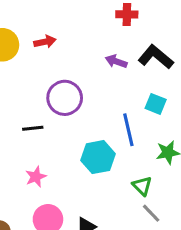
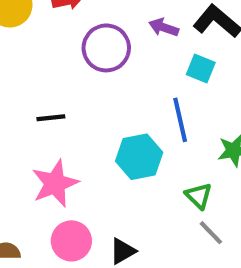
purple circle: (65, 98) -> (106, 48), moved
cyan square: (156, 104) -> (201, 68), moved
pink star: (36, 177) -> (55, 183), size x1.6

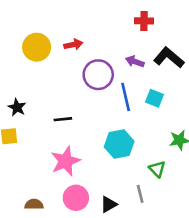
cyan square: (201, 68) -> (154, 98), moved
blue line: (180, 120) -> (126, 97), moved
gray line: (211, 233) -> (140, 194), moved, turned 30

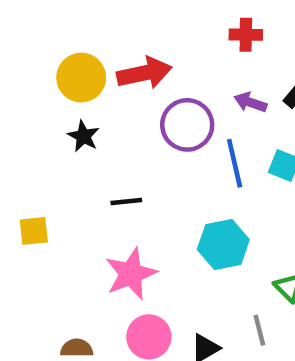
red cross: (144, 21) -> (246, 35), moved
red arrow: (73, 45) -> (144, 73), size x1.6
black star: (17, 107) -> (83, 136), moved

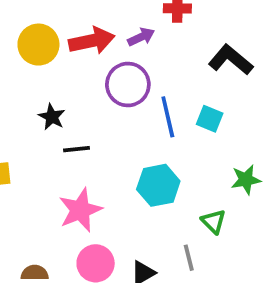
purple arrow: (250, 102) -> (141, 37), moved, turned 136
black star: (83, 136) -> (52, 117), moved

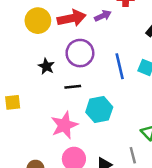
purple circle: (128, 84) -> (80, 53), moved
black line: (77, 149) -> (73, 87), moved
cyan hexagon: (158, 185) -> (99, 110), moved

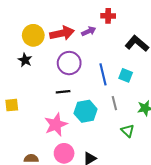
black star: (46, 66) -> (25, 60), moved
gray line: (133, 155) -> (114, 103), moved

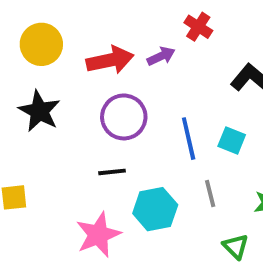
red cross: (108, 16) -> (198, 27), turned 32
yellow circle: (33, 35) -> (41, 44), moved
black star: (25, 60) -> (39, 111), size x1.5

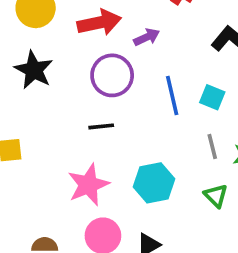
purple arrow: (161, 56) -> (147, 37), moved
gray line: (210, 193) -> (212, 146), moved
cyan hexagon: (155, 209) -> (154, 183), moved

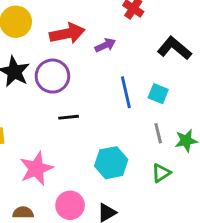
purple circle: (112, 75) -> (52, 76), moved
pink star: (88, 185) -> (36, 169), moved
green triangle: (216, 196) -> (161, 173), turned 42

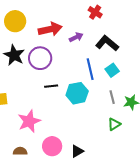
black L-shape: (174, 48) -> (107, 43), moved
cyan square: (158, 94) -> (112, 70), turned 32
cyan hexagon: (111, 163) -> (77, 93), moved

